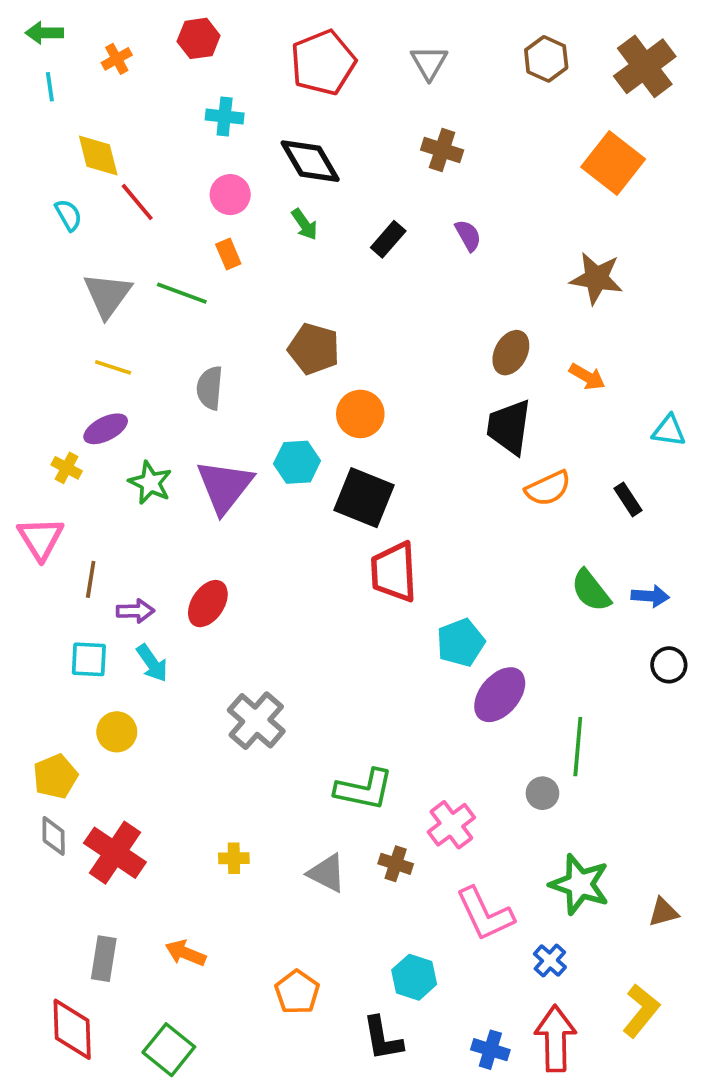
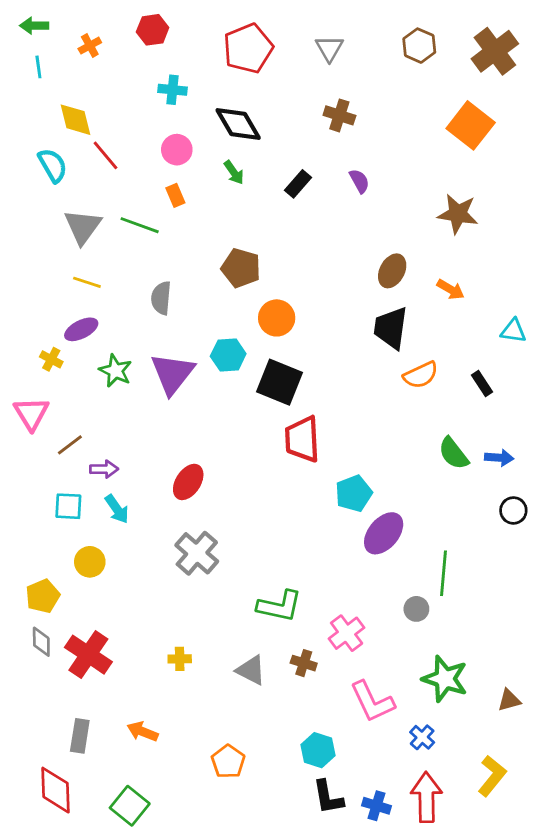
cyan semicircle: (68, 215) -> (53, 165), size x1.4
brown line: (91, 579) -> (70, 445), turned 44
red ellipse: (208, 604) -> (188, 482), moved
black L-shape: (383, 1039) -> (328, 797), moved

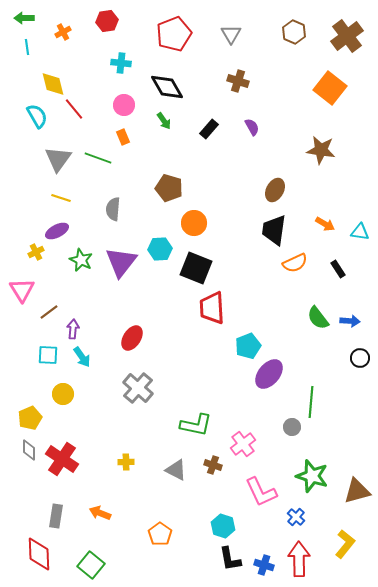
orange arrow: (451, 289) -> (325, 224), moved
yellow cross: (51, 359) -> (36, 252), turned 35
purple arrow: (104, 469) -> (73, 329), turned -84
brown triangle: (509, 700) -> (357, 491), size x1.6

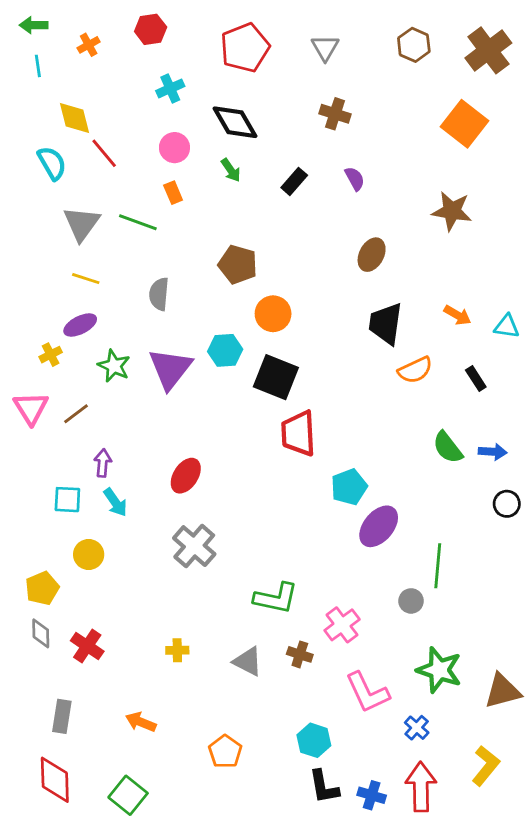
cyan cross: (121, 63) -> (170, 88), turned -30
brown ellipse: (275, 190) -> (372, 255), moved
brown line: (49, 312) -> (76, 414), moved
red cross: (62, 459) -> (87, 646), size x0.7
gray rectangle: (56, 516) -> (62, 716), moved

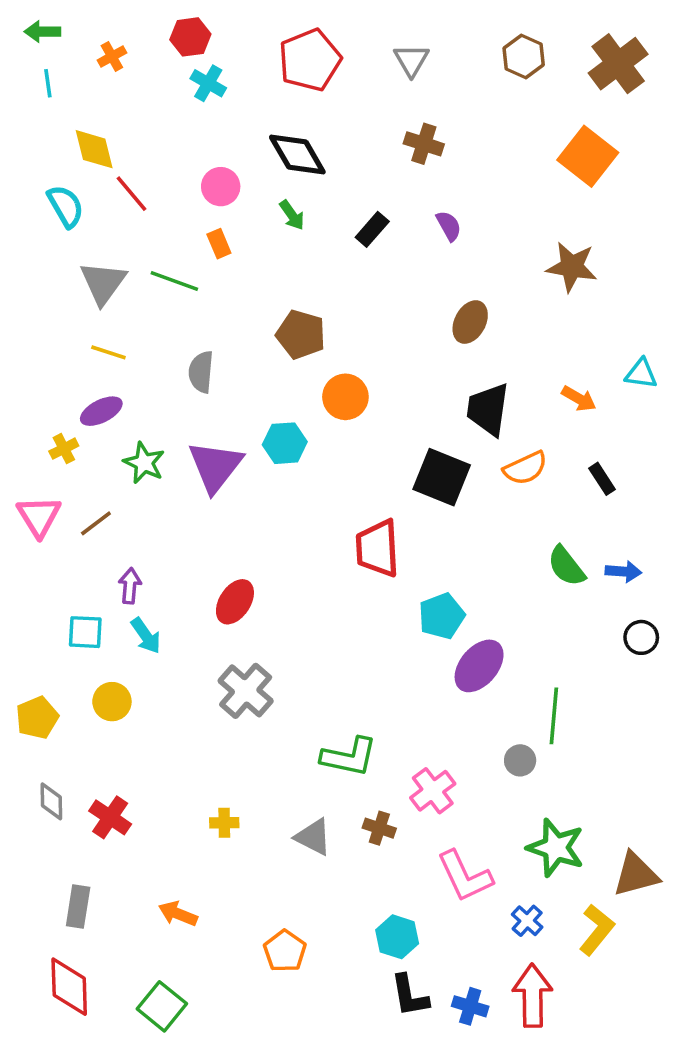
cyan cross: (170, 88) -> (208, 83), moved, turned -36
cyan triangle: (507, 326) -> (641, 374), moved
black square: (276, 377) -> (442, 477), moved
yellow pentagon: (42, 588) -> (37, 718), moved
yellow L-shape: (486, 766) -> (597, 930), moved

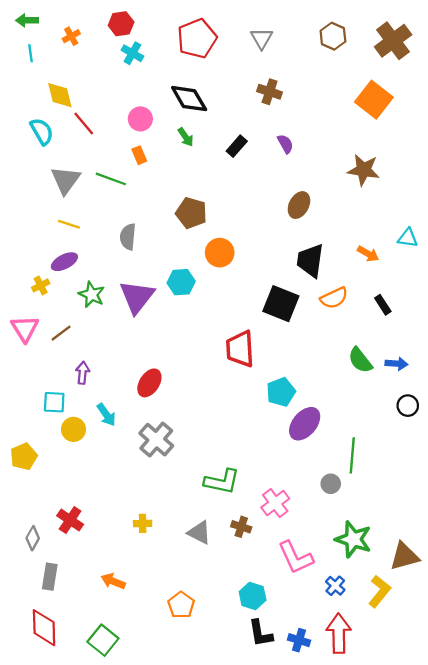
cyan arrow: (146, 636) -> (106, 415), moved
yellow circle: (112, 702) -> (73, 429), moved
gray diamond: (51, 801) -> (33, 538), moved, turned 30

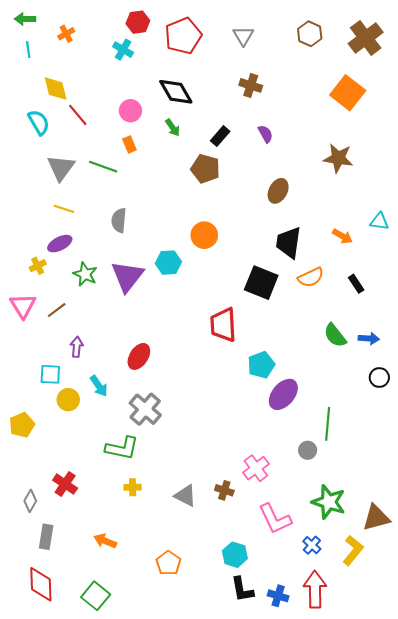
red hexagon: (121, 24) -> (138, 22), moved
brown pentagon: (191, 213) -> (205, 169), moved
green L-shape: (222, 482) -> (122, 448), moved

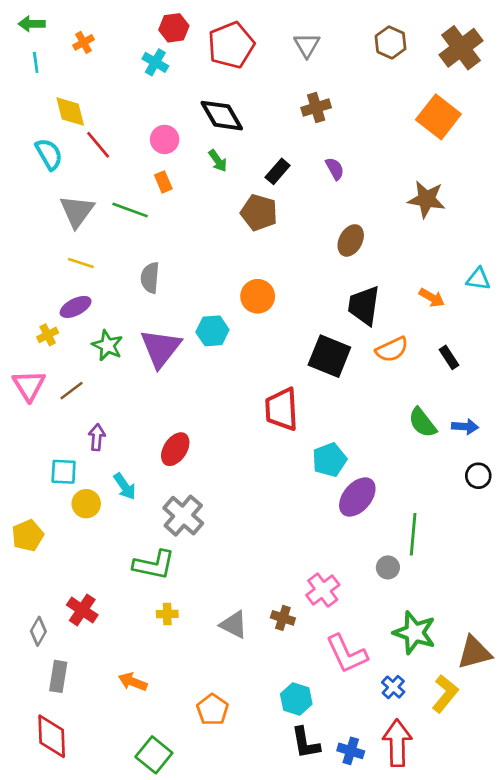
brown cross: (251, 85) -> (316, 108), turned -35
green square: (96, 596) -> (154, 755), moved

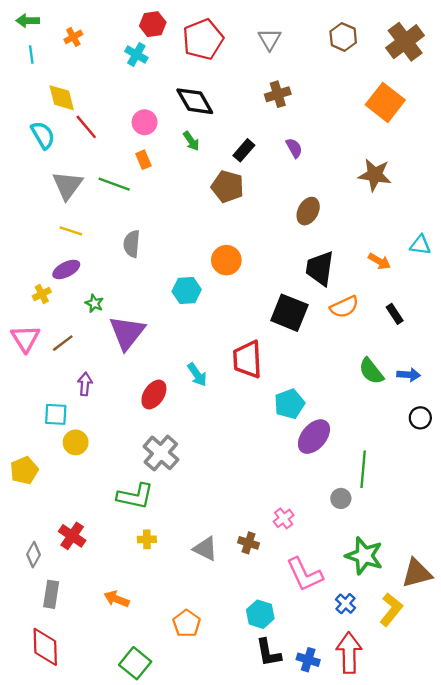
green star: (107, 345) -> (94, 303), size x0.7
purple triangle: (161, 348) -> (127, 333), moved
cyan arrow: (125, 486) -> (197, 375), moved
pink cross: (323, 590) -> (284, 518), size x0.7

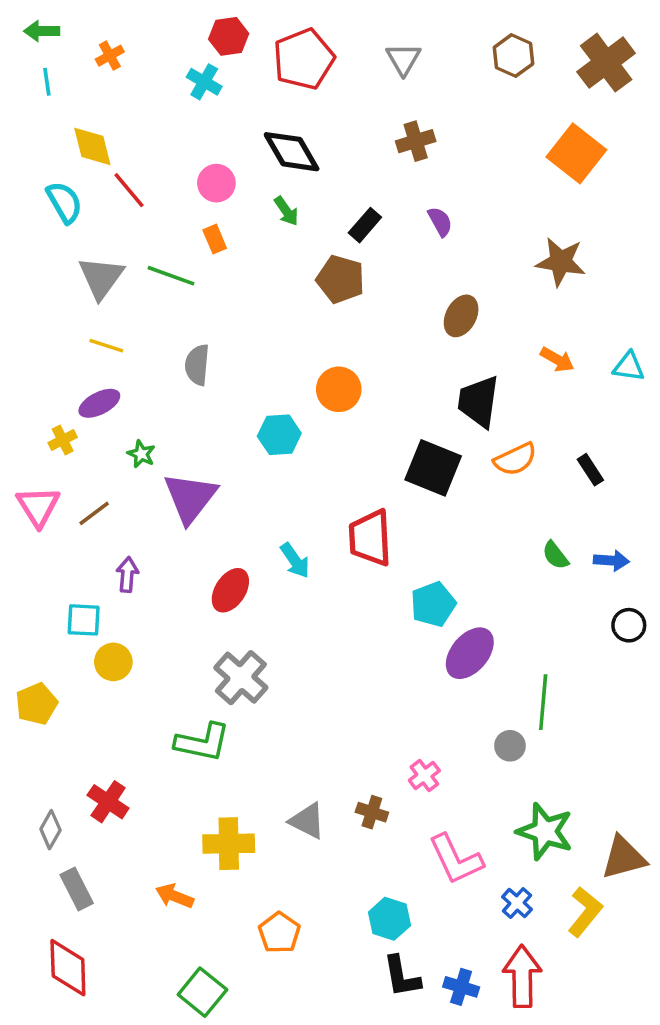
orange arrow: (379, 261) -> (557, 360), moved
green semicircle: (371, 371) -> (555, 555), size x0.7
yellow cross: (147, 539) -> (229, 844), moved, size x1.8
gray rectangle: (51, 594) -> (77, 889), turned -36

